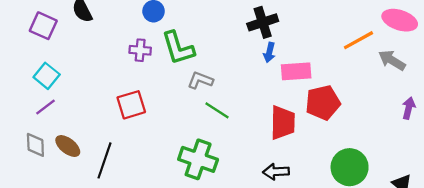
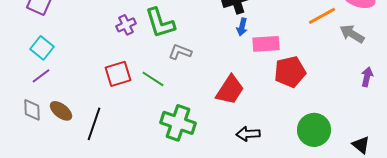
purple cross: (140, 50) -> (126, 25), turned -30
green line: (217, 110) -> (153, 79), moved
red trapezoid: (283, 123) -> (230, 90), moved, turned 32

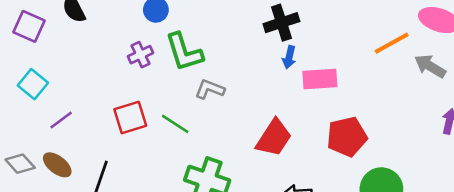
red pentagon: (290, 72) -> (347, 137), moved
purple line: (41, 76) -> (61, 120), moved
gray diamond: (32, 110) -> (20, 164), turned -40

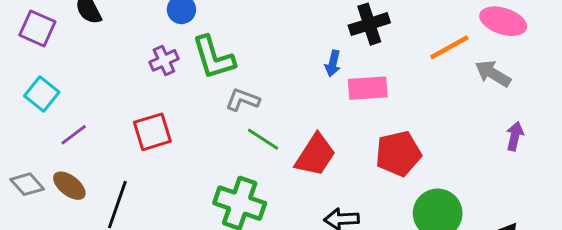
black cross: (281, 23) -> (369, 24), moved
green line: (175, 124) -> (263, 139), moved

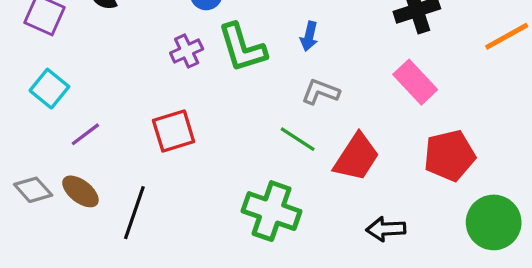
blue arrow: (333, 63) -> (309, 36), moved
pink rectangle: (368, 88) -> (415, 82), turned 51
gray L-shape: (243, 100) -> (321, 92), moved

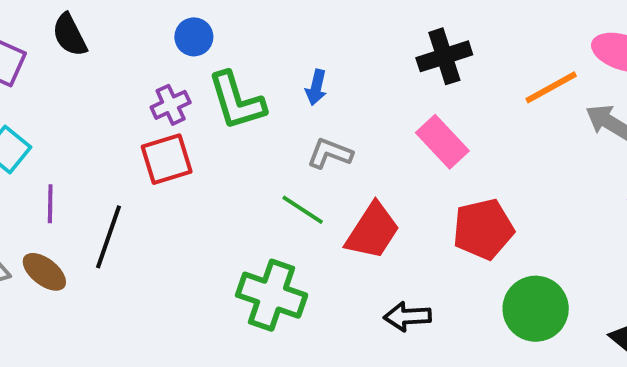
red square: (174, 131) -> (167, 159), moved
purple line: (85, 134) -> (50, 204), turned -52
black line: (134, 213) -> (108, 237), moved

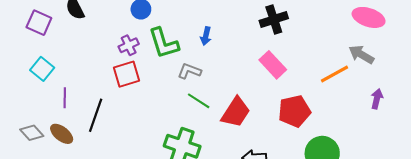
orange line: (551, 87) -> (335, 74), moved
gray L-shape: (330, 153) -> (189, 71), moved

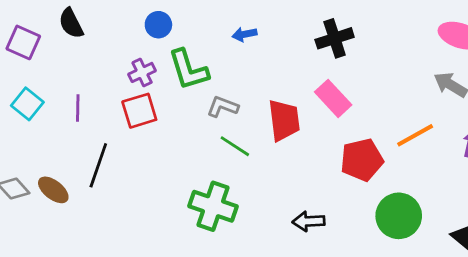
blue arrow: (206, 36) -> (244, 34), moved, turned 66
orange line: (335, 74) -> (415, 135), moved
purple line: (65, 98) -> (78, 108), moved
red trapezoid: (236, 112) -> (284, 120), moved, turned -40

